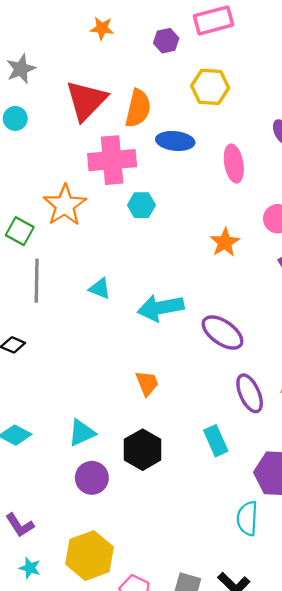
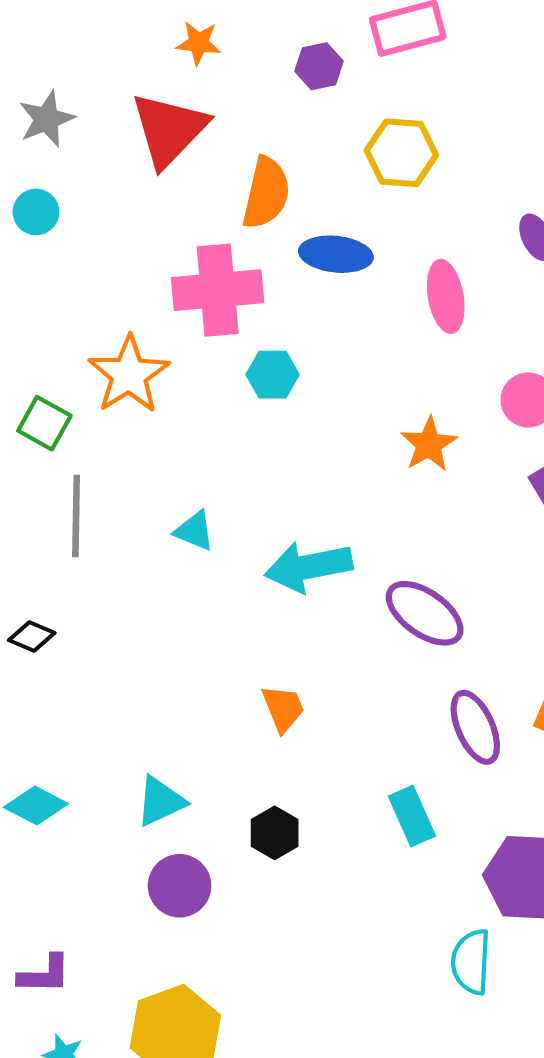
red triangle: (86, 100) -> (169, 130), moved
black hexagon: (143, 450) -> (275, 833), size x0.7
purple L-shape: (20, 525) -> (44, 974), turned -56

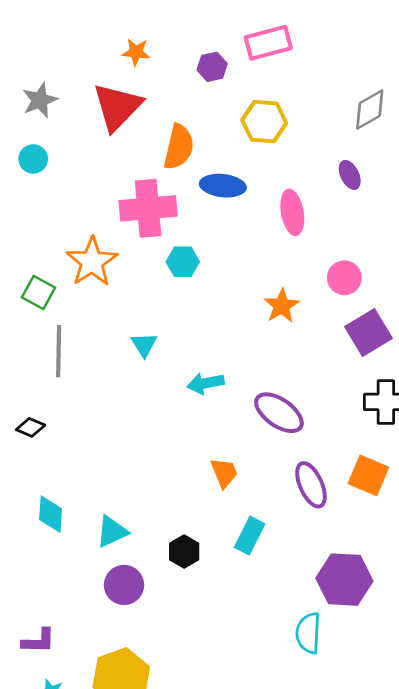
cyan triangle: (194, 531) -> (144, 345), moved, turned 36
cyan arrow: (308, 567) -> (205, 383), size x0.7
orange trapezoid: (283, 708) -> (224, 473), moved
cyan diamond: (36, 805) -> (51, 514), moved, turned 66
cyan rectangle: (412, 816) -> (250, 536), moved, turned 51

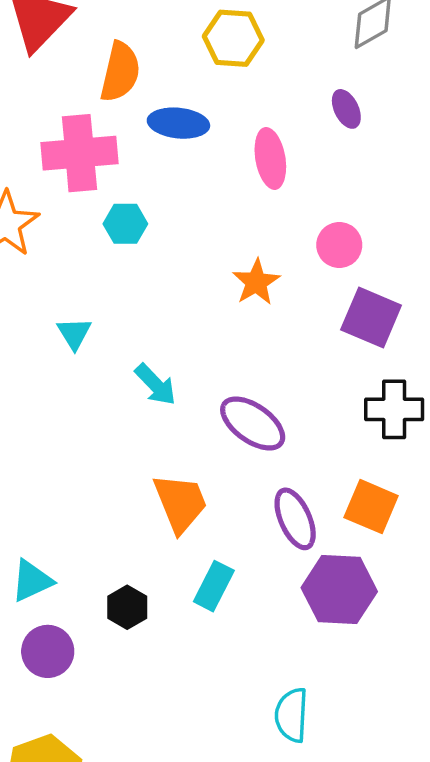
purple square: (368, 333) -> (371, 317), turned -36
cyan arrow: (205, 383) -> (156, 385), turned -123
orange trapezoid: (224, 473) -> (180, 503), size x1.5
purple hexagon: (344, 580) -> (339, 590), moved

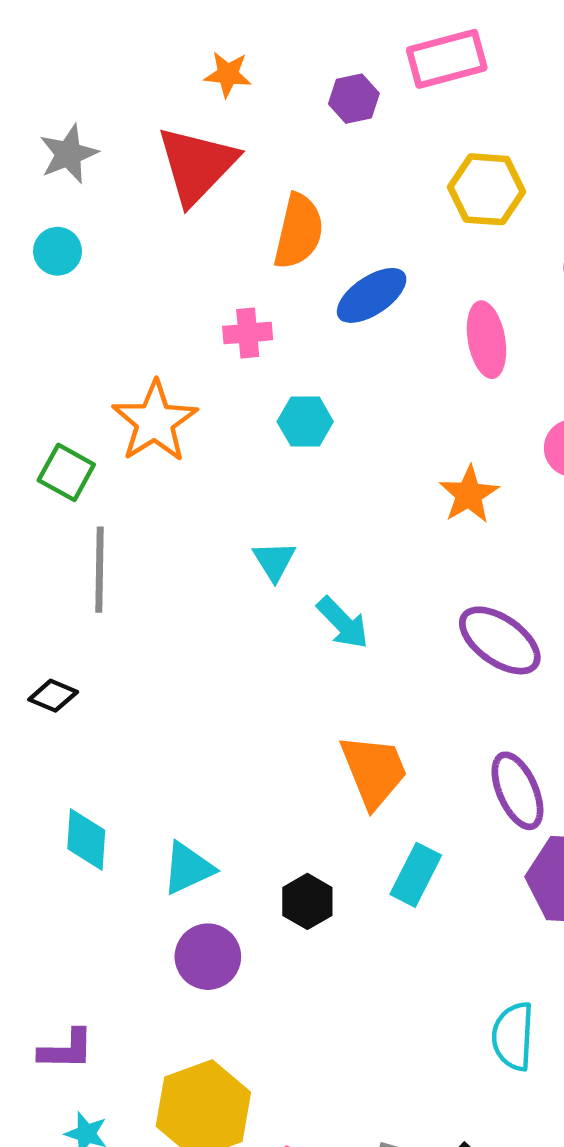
yellow hexagon: (233, 38) -> (487, 189), moved
blue ellipse: (178, 123) -> (372, 295), turned -40
pink cross: (80, 153) -> (248, 333), size x0.5
cyan triangle: (74, 333) -> (274, 561), moved
purple ellipse: (253, 423) -> (500, 640), moved

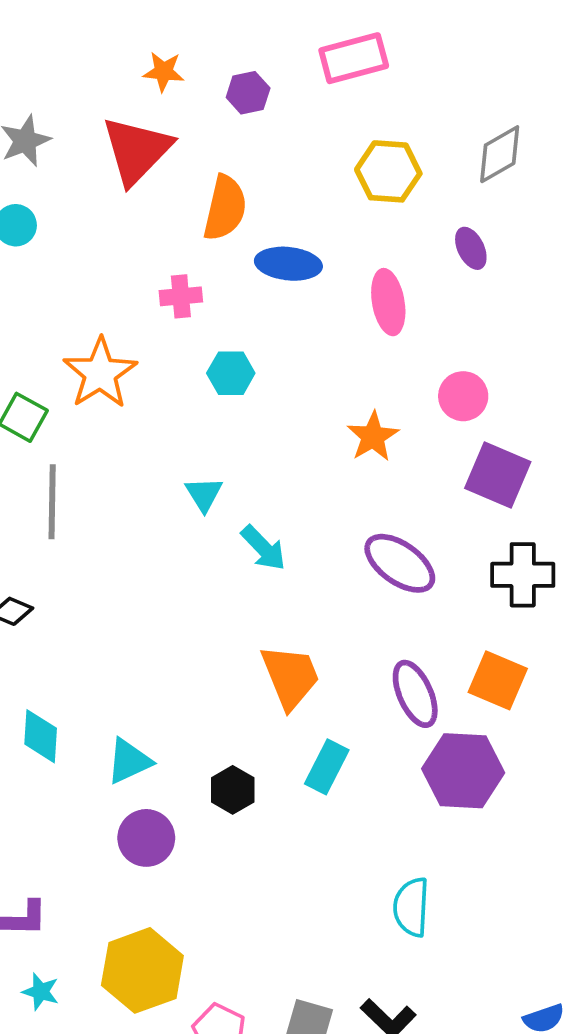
purple hexagon: (354, 99) -> (248, 93), moved
blue ellipse: (372, 295) -> (288, 264), turned 40

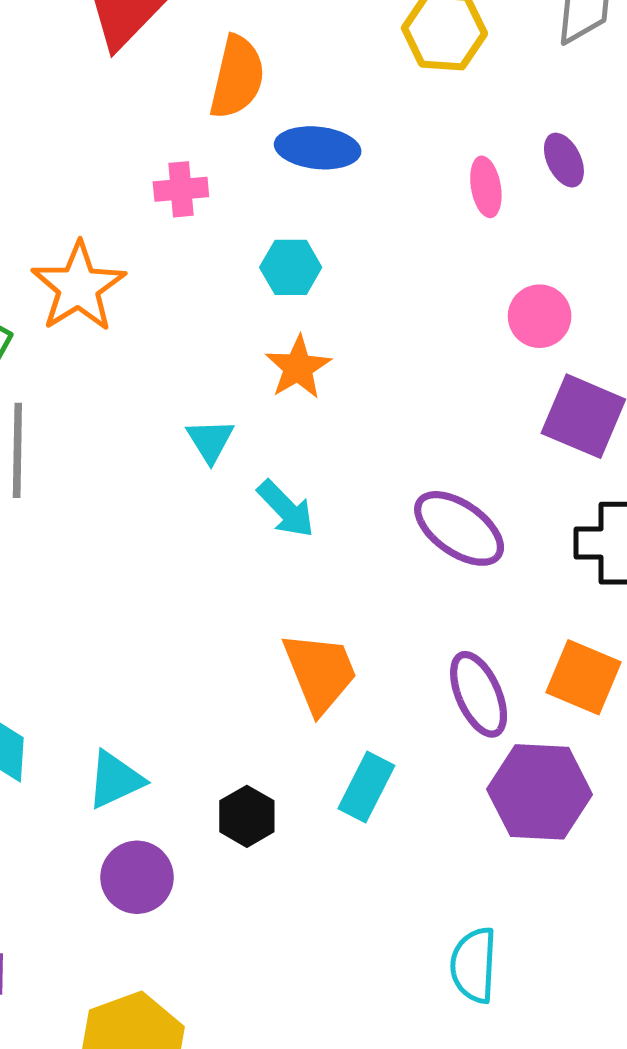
purple ellipse: (471, 248) -> (564, 160), moved
pink ellipse: (388, 302) -> (486, 187), moved, size x0.7
cyan hexagon: (231, 373) -> (291, 267), moved
orange star: (373, 437) -> (298, 367), moved

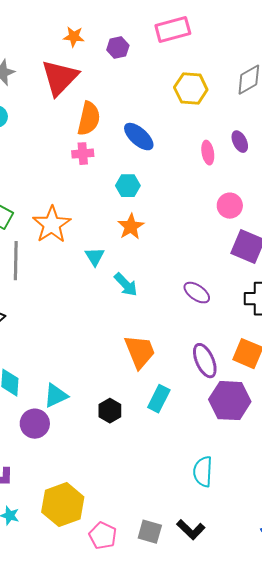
orange semicircle: (237, 77) -> (89, 119), moved
blue ellipse: (318, 148) -> (139, 137), turned 36
orange star: (78, 287) -> (52, 225), moved
purple ellipse: (459, 528) -> (197, 293), size x0.7
purple circle: (137, 877) -> (35, 424), moved

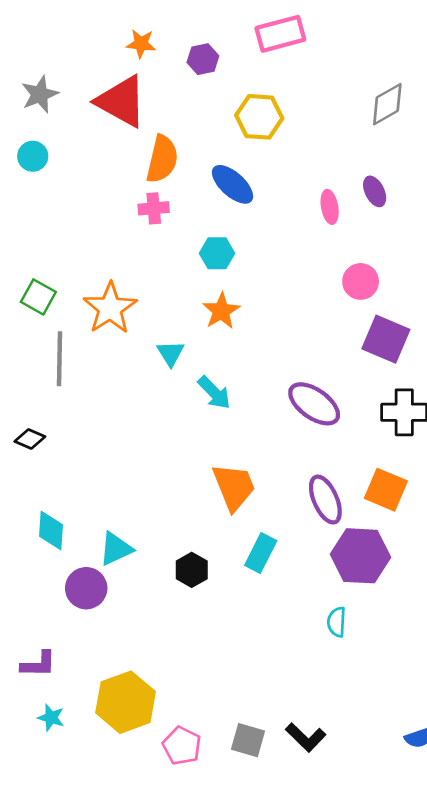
red triangle: (60, 78) -> (121, 101), turned -45
yellow hexagon: (191, 89) -> (259, 117), moved
purple ellipse: (197, 293) -> (314, 404), size x1.4
cyan semicircle: (203, 472) -> (337, 622), moved, size x0.7

